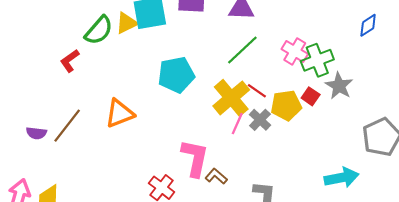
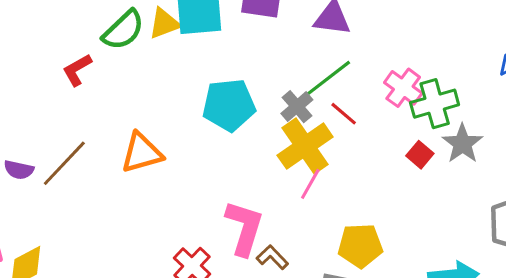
red line: (257, 91) -> (344, 114), moved
yellow pentagon: (286, 105) -> (360, 246), moved
gray cross: (260, 120) -> (297, 107), moved

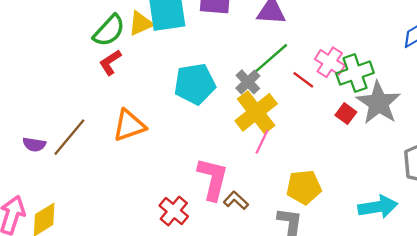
red L-shape: (77, 70) -> (110, 62), moved
red line: (344, 114) -> (303, 80), moved
gray star: (462, 144) -> (379, 103), size x1.4

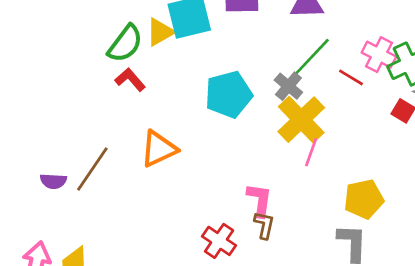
red L-shape: (110, 62) -> (130, 80), turned 88
pink L-shape: (213, 179) -> (259, 200), size x0.7
brown L-shape: (236, 200) -> (264, 225), moved, turned 65

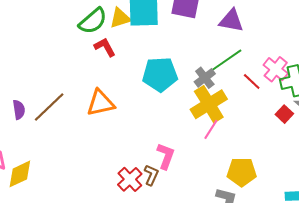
red L-shape: (130, 80) -> (105, 47), moved
purple semicircle: (53, 181) -> (19, 110), turned -114
brown L-shape: (264, 225) -> (151, 175), moved

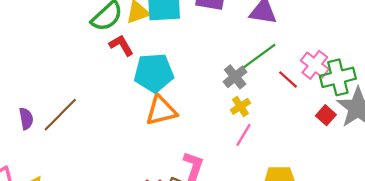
cyan pentagon: (160, 74) -> (154, 73), moved
orange triangle: (101, 103) -> (161, 111), moved
yellow cross: (209, 104) -> (240, 106), size x0.5

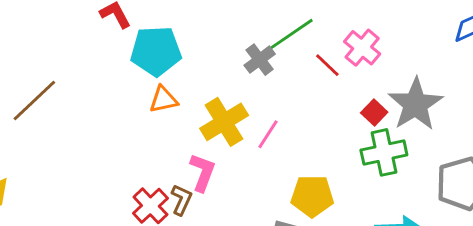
green cross: (338, 77) -> (384, 152), moved
yellow cross: (240, 106) -> (224, 122), moved, size x1.8
orange triangle: (161, 111) -> (164, 100), size x0.7

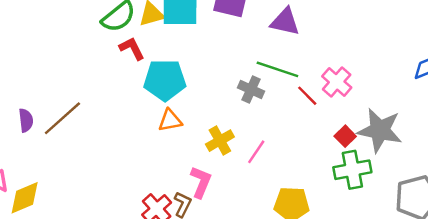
green line: (291, 35) -> (277, 69), turned 51
gray cross: (260, 60) -> (251, 89), turned -30
gray star: (415, 104) -> (380, 130), turned -30
yellow cross: (224, 122) -> (220, 141), size x0.7

